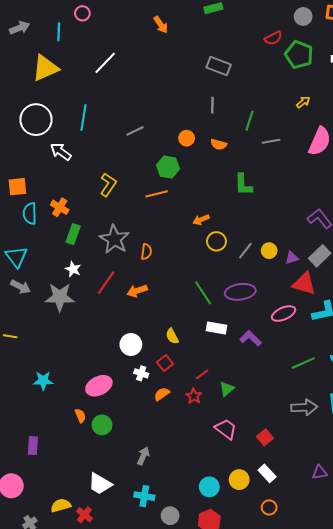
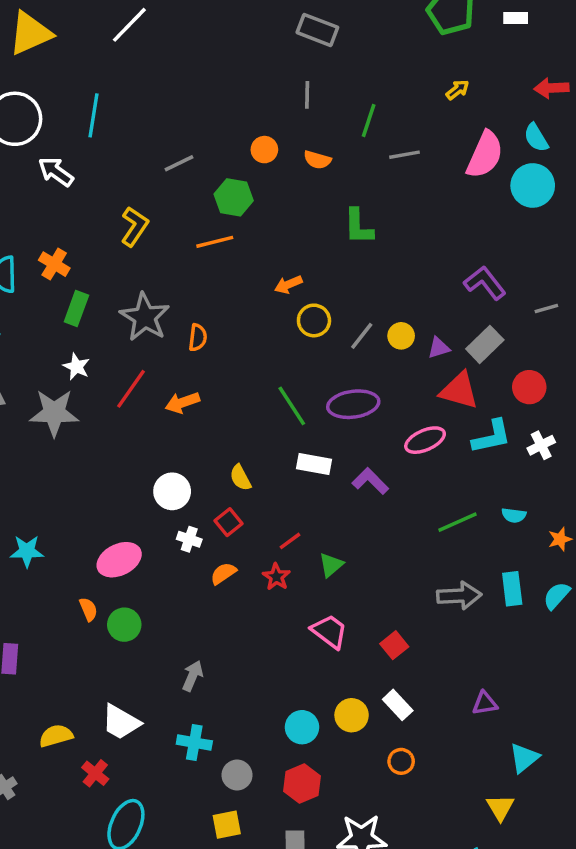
gray line: (135, 131) -> (179, 163), moved
yellow semicircle: (61, 505) -> (56, 736), moved

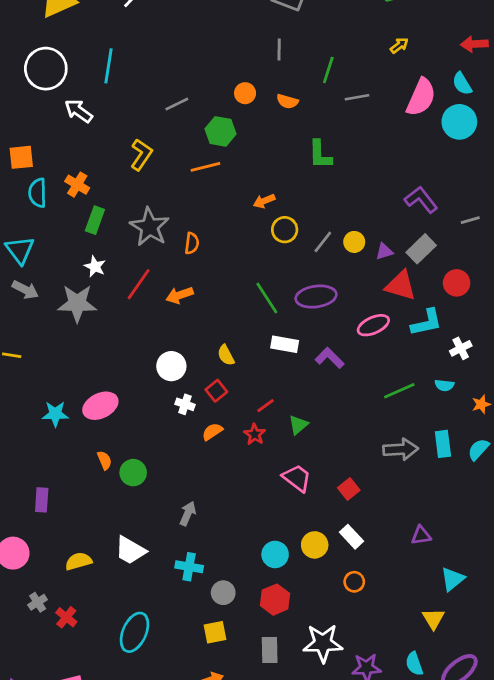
white cross: (541, 445) -> (461, 348), moved
pink ellipse: (119, 560) -> (100, 406), moved
red cross: (95, 773) -> (66, 617), moved

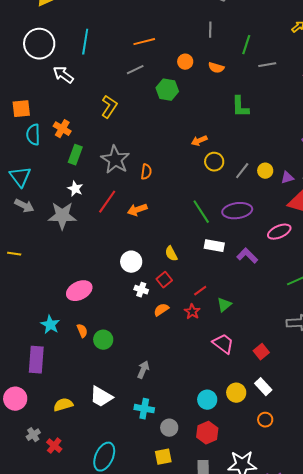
orange line: (205, 167) -> (144, 42), moved
cyan star: (55, 414) -> (50, 325), moved, turned 30
purple rectangle: (42, 500) -> (36, 360), size x1.5

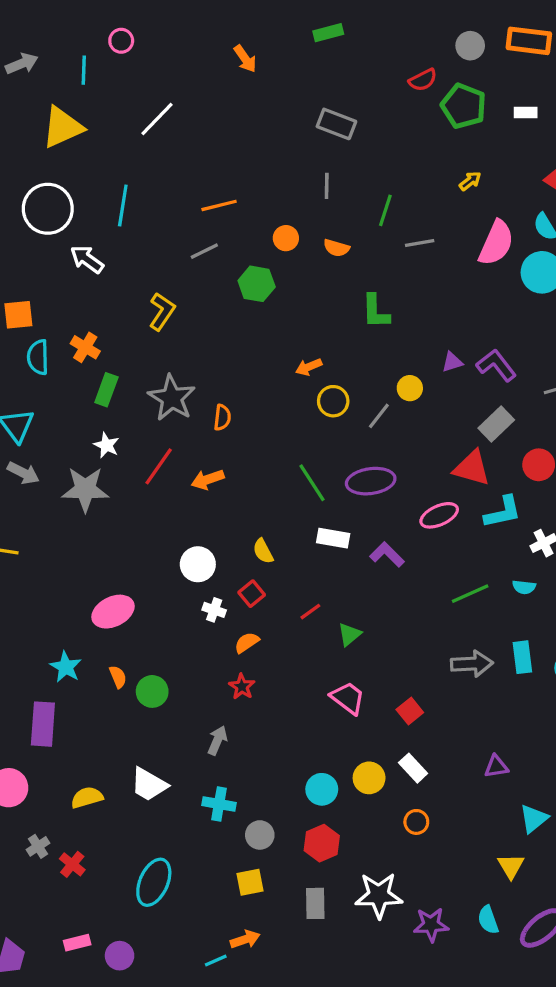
yellow circle: (265, 171) -> (410, 388), moved
purple triangle: (287, 178) -> (452, 362), moved
red star: (192, 312) -> (242, 687), moved

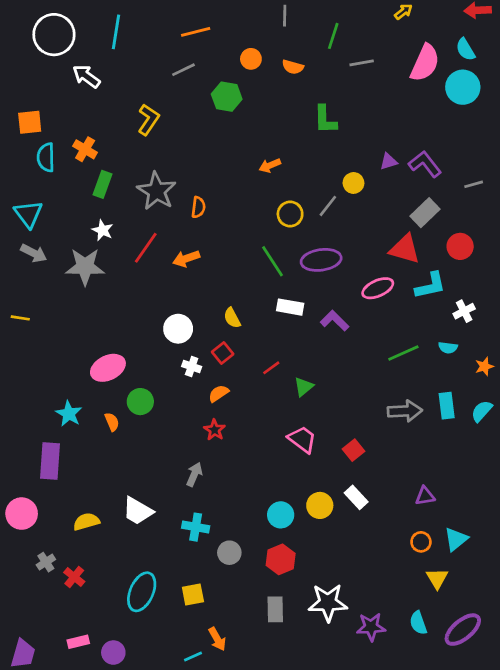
yellow circle: (333, 401) -> (290, 214), moved
green circle: (152, 691) -> (140, 402), moved
orange circle: (416, 822) -> (421, 542), moved
yellow square: (250, 882) -> (193, 594), moved
orange arrow: (245, 939) -> (217, 639), turned 80

